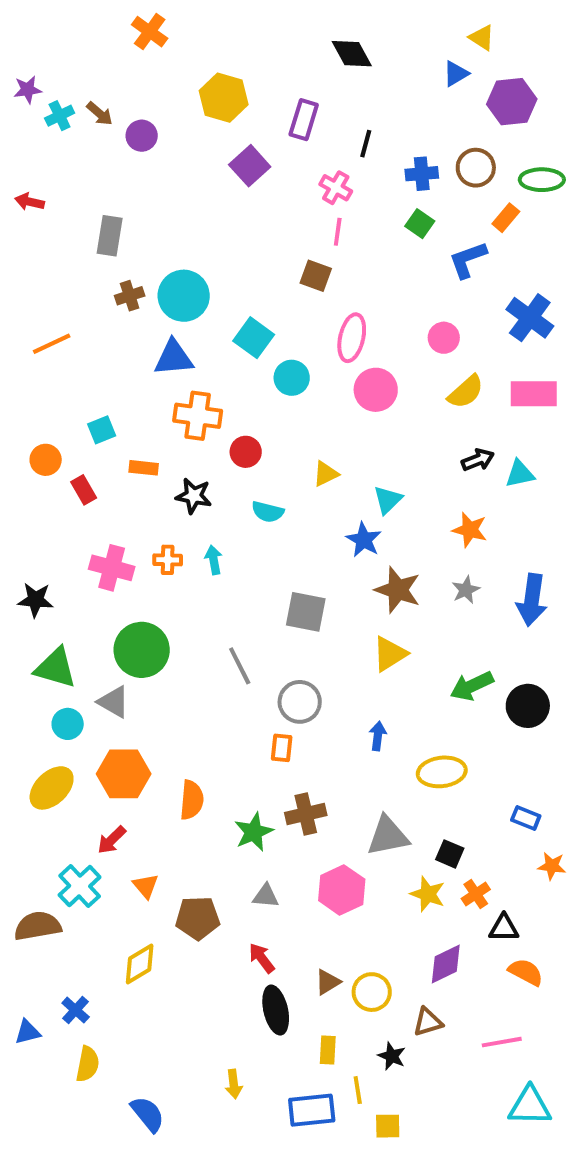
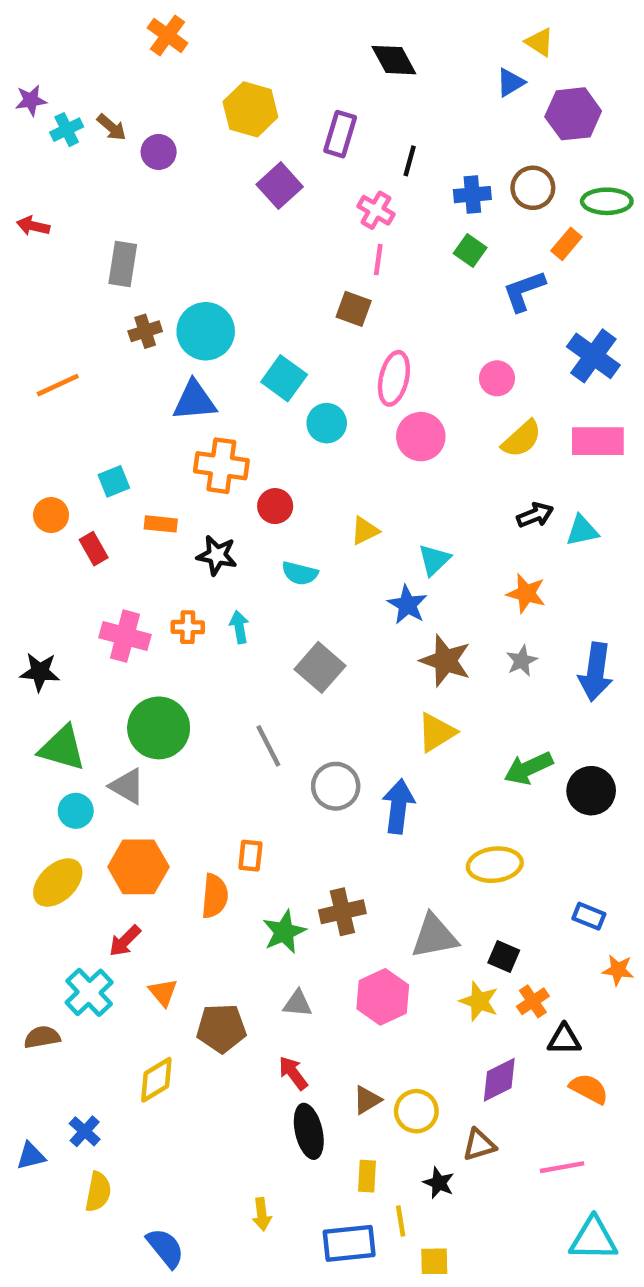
gray square: (306, 612) -> (320, 667), moved, turned 30
blue arrow: (378, 736) -> (398, 806), moved, size x1.6
orange rectangle: (282, 748) -> (250, 856), moved
brown semicircle: (38, 926) -> (42, 1037), size x0.7

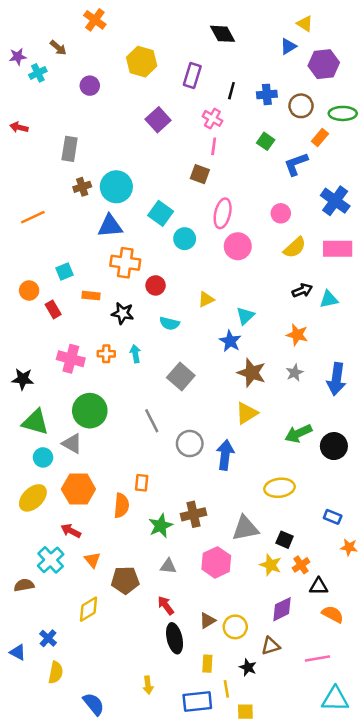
brown arrow: (112, 127) -> (58, 48), moved
purple square: (280, 186) -> (158, 120), moved
blue cross: (472, 195) -> (267, 94), moved
red arrow: (125, 941) -> (71, 531), turned 72
blue triangle: (31, 1156) -> (18, 652), turned 42

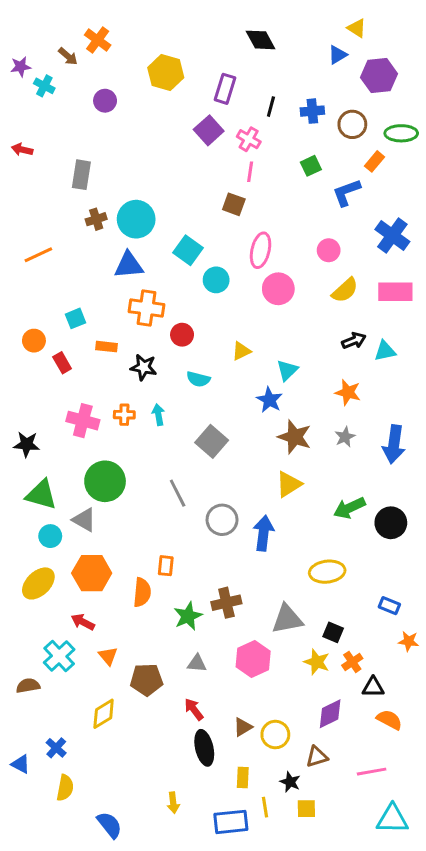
orange cross: (95, 20) -> (98, 40), moved
cyan cross: (38, 73) -> (44, 86), turned -36
purple square: (158, 120) -> (209, 130), moved
green square: (266, 141) -> (311, 166), turned 30
yellow square: (245, 712) -> (306, 809), moved

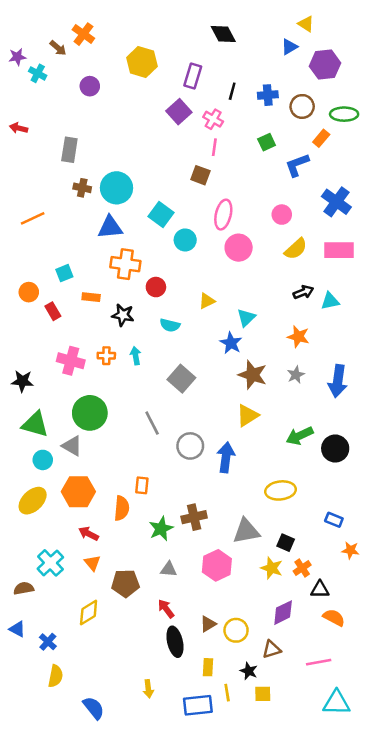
brown cross: (96, 219) -> (82, 188), turned 30
red arrow: (83, 622) -> (89, 534), moved
blue triangle: (21, 764) -> (17, 629), moved

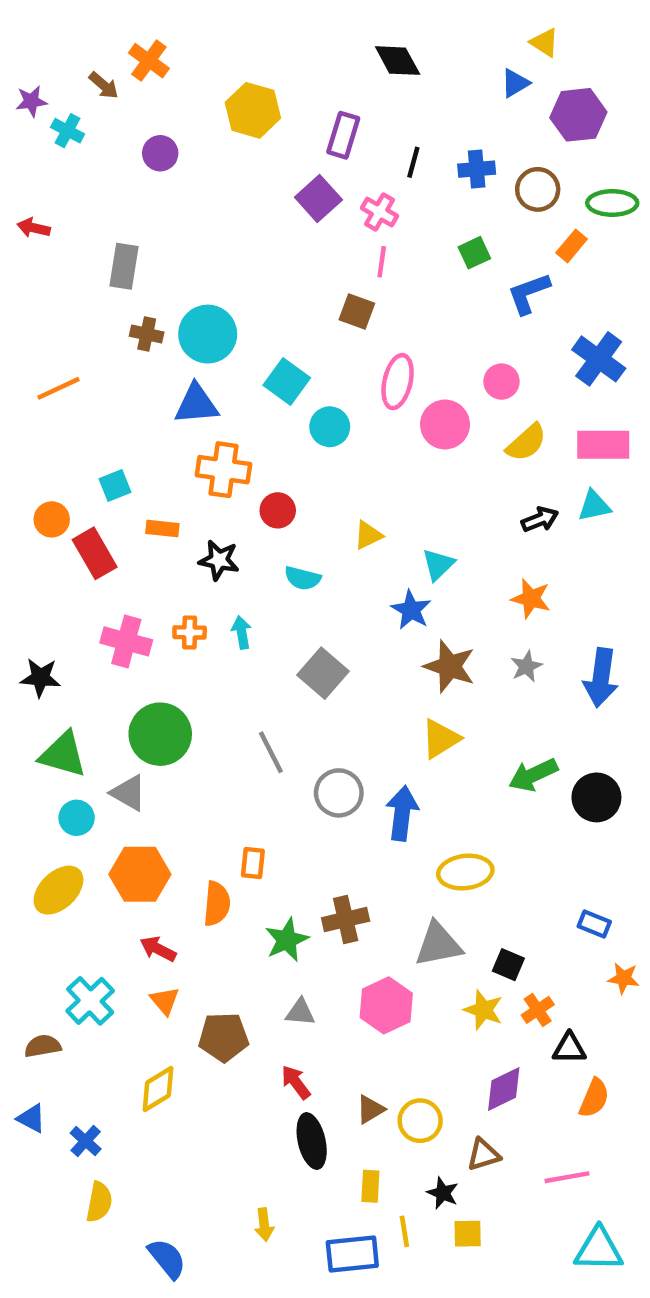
pink circle: (239, 248) -> (445, 424), moved
cyan triangle: (330, 301) -> (594, 506), moved
red rectangle: (53, 311) -> (95, 553), size x1.5
yellow ellipse: (281, 490) -> (465, 872), moved
orange semicircle: (334, 618) -> (594, 1098), turned 85

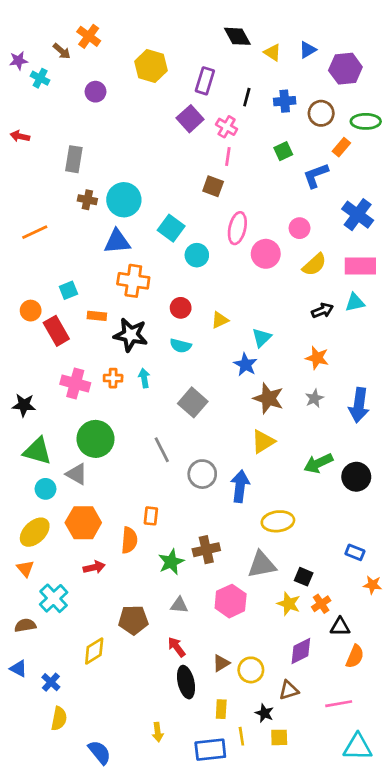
yellow triangle: (544, 42) -> (272, 52), moved
red circle: (278, 510) -> (181, 308), moved
black star: (219, 560) -> (131, 335), size x1.4
red arrow: (158, 949) -> (94, 567), turned 140
orange triangle: (165, 1001) -> (25, 569), moved

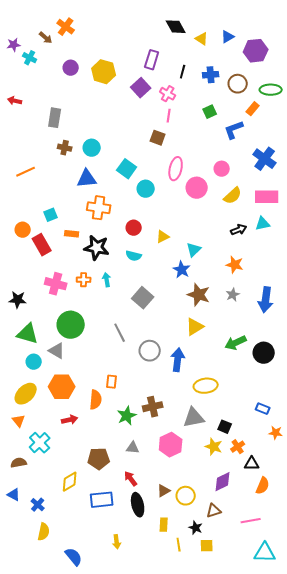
yellow hexagon: (151, 66) -> (104, 72), moved
cyan circle: (124, 200) -> (92, 148), size x0.7
blue rectangle: (210, 750) -> (102, 500), moved

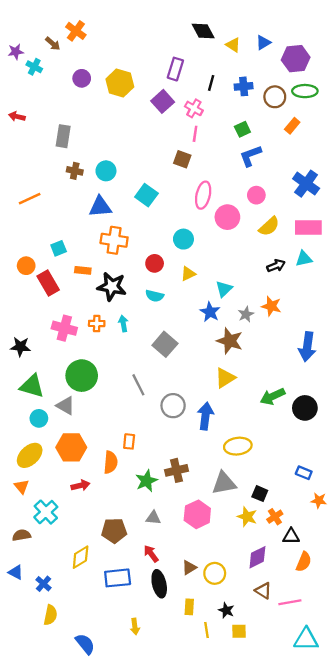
green ellipse: (271, 90) -> (305, 91), moved
blue L-shape: (234, 130) -> (251, 156), moved
cyan circle: (146, 189) -> (183, 239), moved
gray star: (233, 295) -> (246, 314), moved
brown triangle: (214, 511) -> (263, 591), moved, turned 49

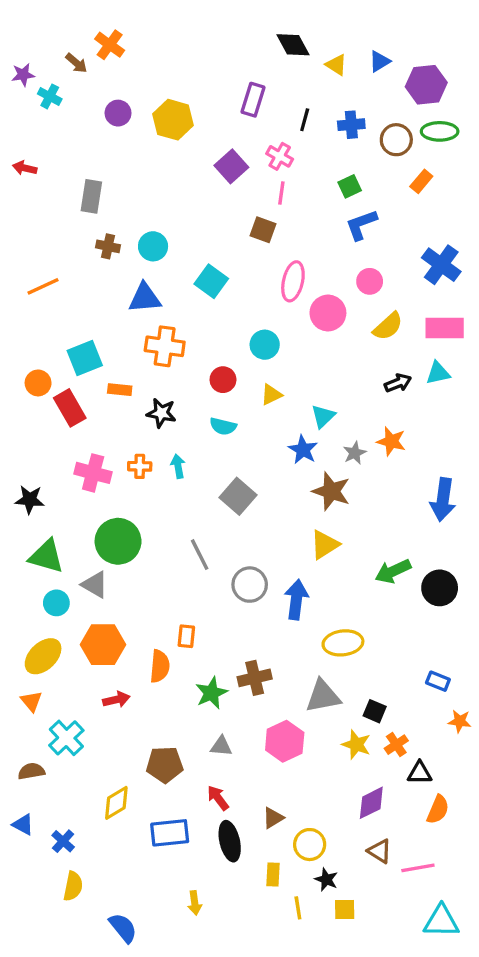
purple square: (163, 101) -> (231, 166), moved
cyan square: (59, 248) -> (85, 358), size x1.5
black star: (112, 287) -> (161, 413), size x0.7
yellow circle: (215, 573) -> (310, 845), moved

